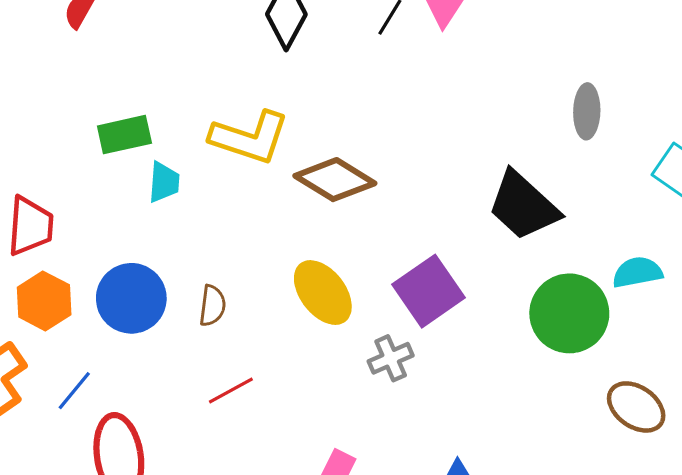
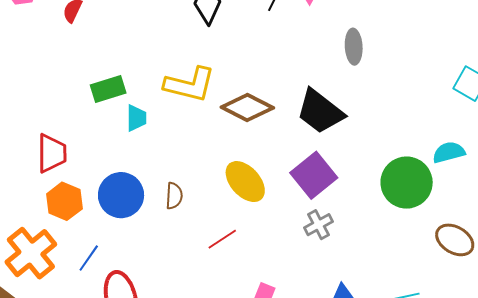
gray ellipse: (587, 111) -> (354, 47), moved
black trapezoid: (523, 206) -> (320, 111), moved
gray cross: (391, 358) -> (318, 225), moved
red line: (231, 391) -> (222, 239), moved

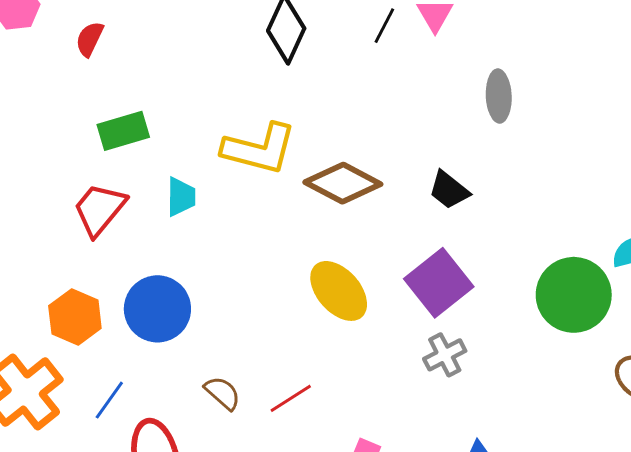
green rectangle: (108, 89) -> (123, 131), moved
black trapezoid: (320, 111) -> (449, 190), size x0.6
red trapezoid: (52, 153) -> (100, 209), moved, turned -141
brown semicircle: (174, 196) -> (222, 393), moved, turned -52
red line: (222, 239) -> (291, 398), moved

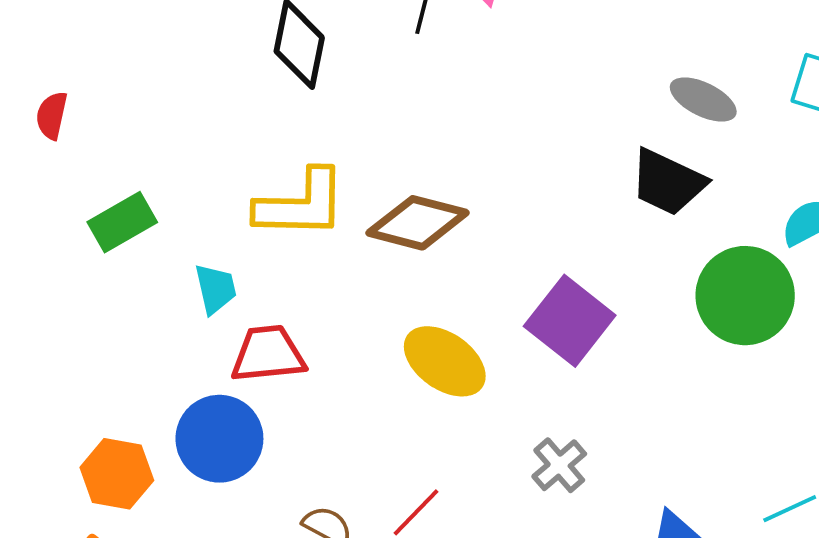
gray ellipse: (499, 96) -> (703, 99), moved, turned -48
black trapezoid: (449, 190) -> (668, 182), moved, size x1.4
red trapezoid: (100, 209) -> (268, 354), moved, turned 58
gray cross: (445, 355) -> (559, 465), moved

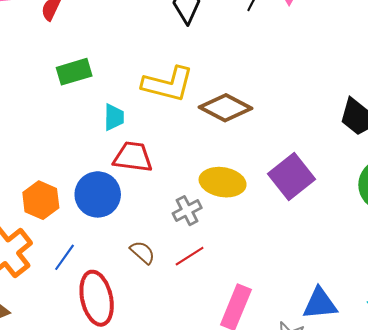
yellow ellipse: (445, 361) -> (223, 182), turned -39
gray cross: (559, 465) -> (187, 211), moved

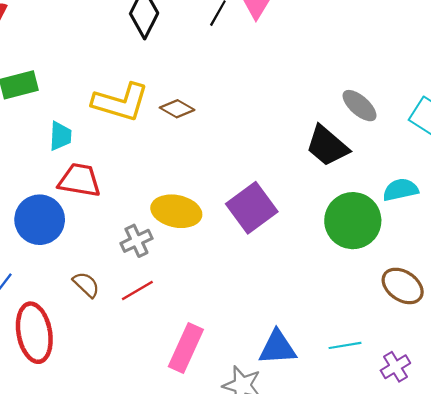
brown diamond: (225, 108) -> (177, 109), moved, size x0.6

